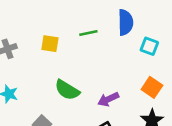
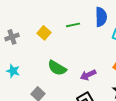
yellow square: (50, 44) -> (44, 33), turned 32

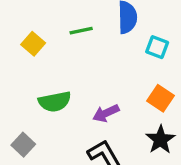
green semicircle: (57, 68) -> (55, 102), turned -42

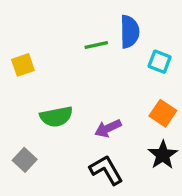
green line: (81, 31) -> (96, 45), moved
yellow square: (33, 44) -> (23, 65), moved, turned 30

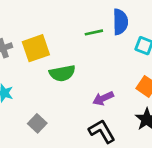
yellow square: (23, 65) -> (36, 48), size x1.5
green semicircle: (56, 117) -> (62, 73), moved

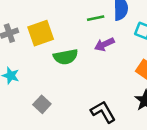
purple arrow: (103, 98) -> (104, 44), moved

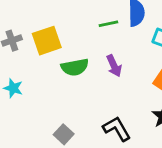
purple arrow: (104, 44) -> (114, 66), moved, turned -90
gray square: (42, 104) -> (64, 134), moved

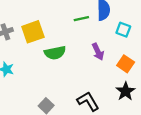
purple arrow: (114, 66) -> (98, 52), moved

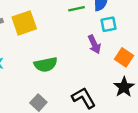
cyan square: (123, 30) -> (109, 24), moved, turned -32
green semicircle: (55, 53) -> (46, 65), moved

